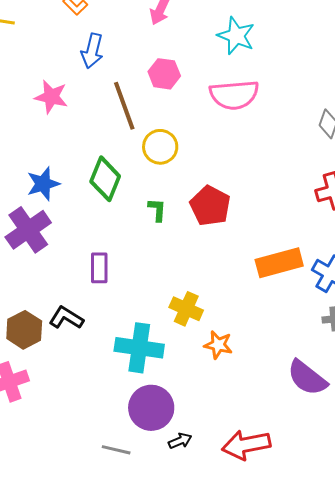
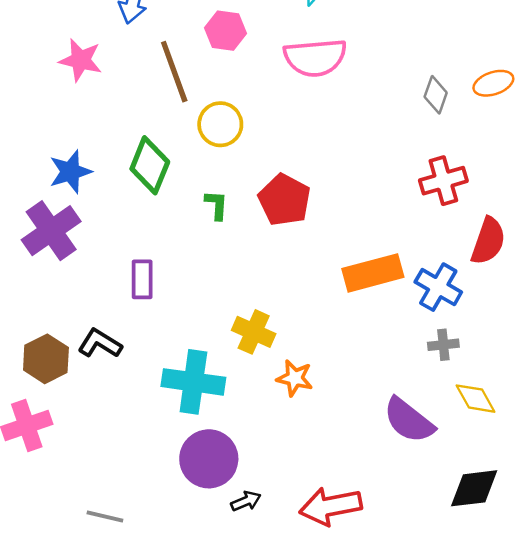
gray line: (116, 450) -> (105, 517), moved

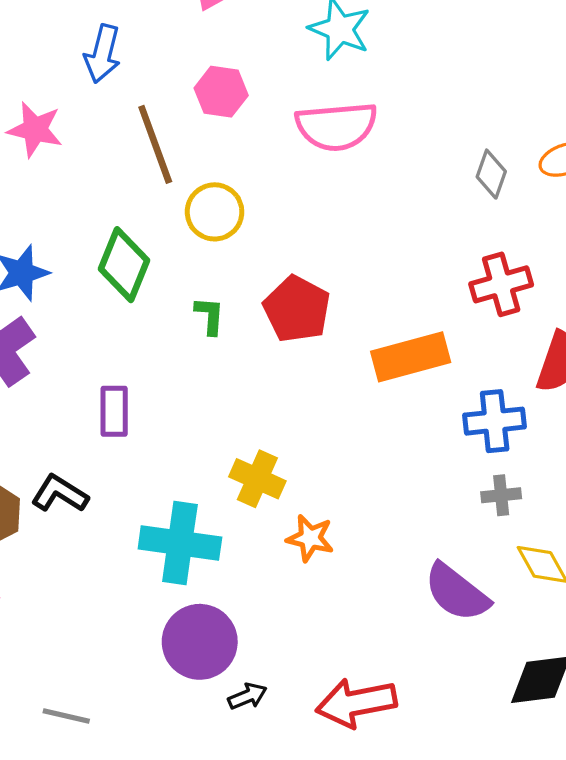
orange rectangle: (373, 273) -> (411, 357), moved
blue cross: (438, 287) -> (495, 421), turned -36

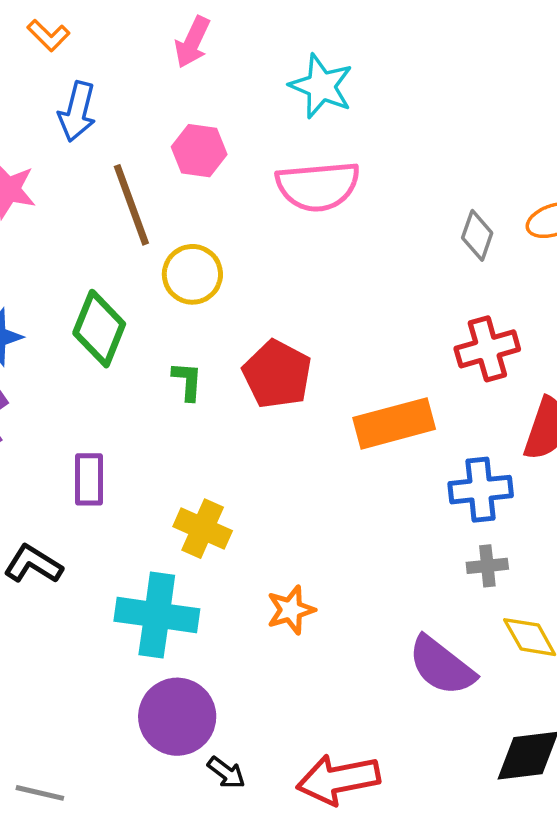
yellow cross: (257, 479) -> (203, 529), moved
orange star: (310, 538) -> (291, 610), turned -30
black arrow: (247, 696) -> (226, 773), turned 60

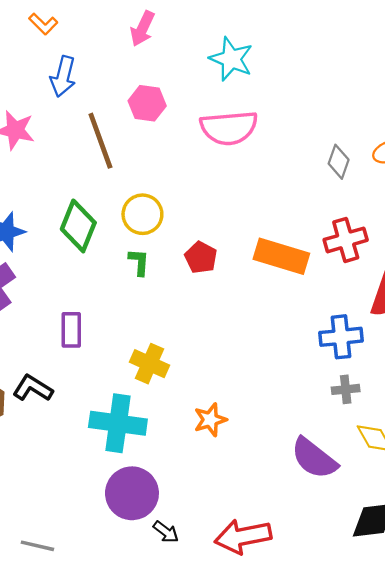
yellow circle: (192, 274) -> (142, 214), moved
red pentagon: (277, 374) -> (201, 257), size x0.7
orange rectangle: (394, 423) -> (281, 256), moved, turned 32

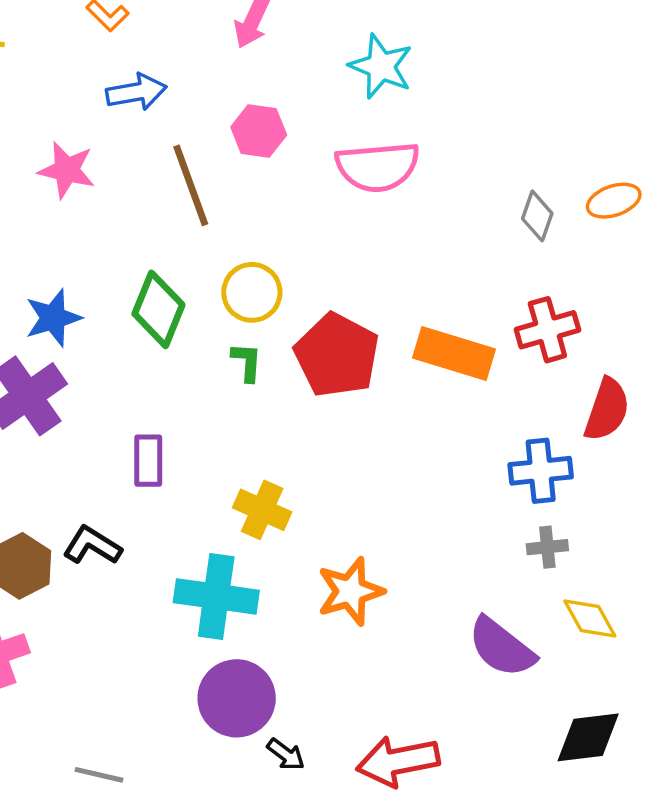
blue arrow: (63, 76) -> (136, 92), turned -114
red pentagon: (201, 257) -> (337, 355), size x1.8
orange star: (210, 420) -> (350, 591), size x1.4

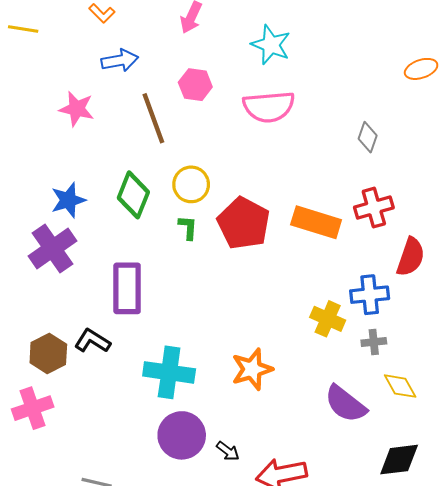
orange ellipse: (614, 201) -> (421, 69), moved
purple rectangle: (148, 461) -> (127, 288), size x1.6
yellow cross: (262, 510) -> (328, 319), moved
black arrow: (286, 754) -> (228, 451), moved

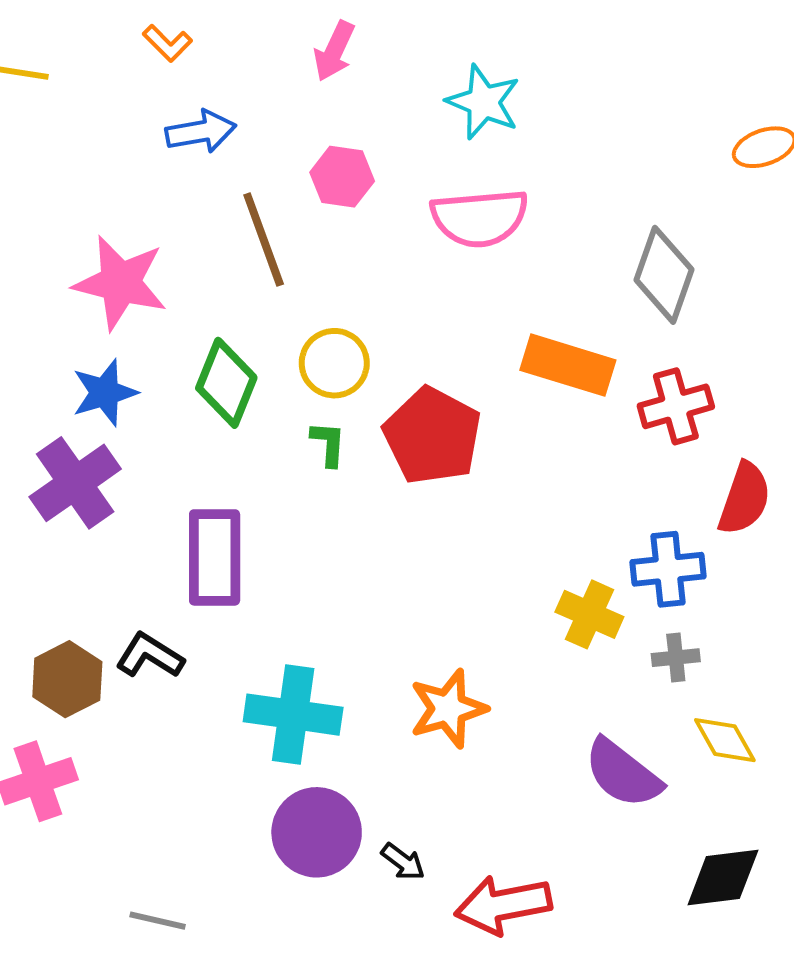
pink star: (77, 109) -> (120, 283), moved, size x1.4
gray diamond: (368, 137) -> (664, 275), size x1.6
orange rectangle: (316, 222) -> (568, 365), moved

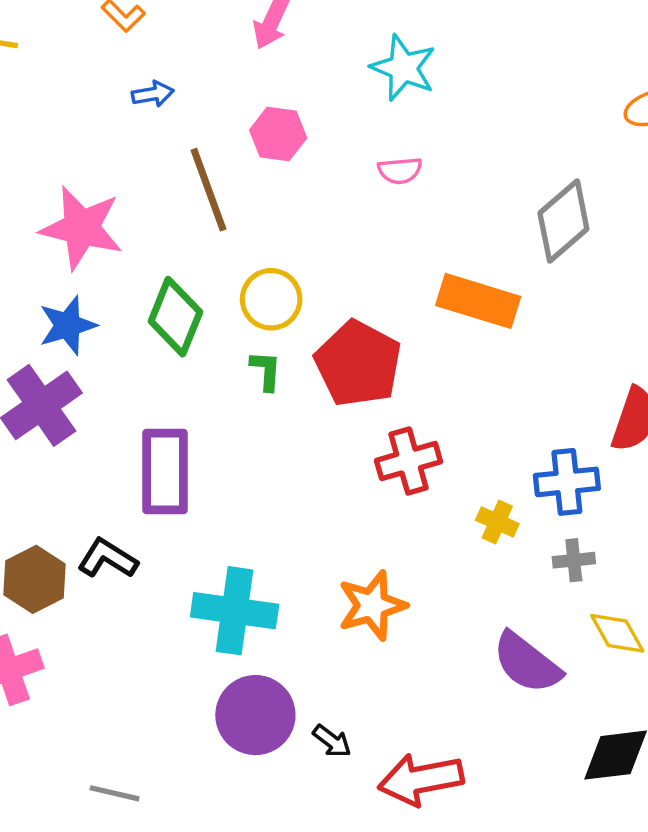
blue arrow: (201, 132) -> (153, 94), size x0.7
pink semicircle: (480, 218) -> (400, 170), size x0.5
gray diamond: (664, 275) -> (563, 221), turned 30
red cross: (676, 406) -> (409, 461), moved
yellow cross: (589, 614) -> (497, 522), size x0.7

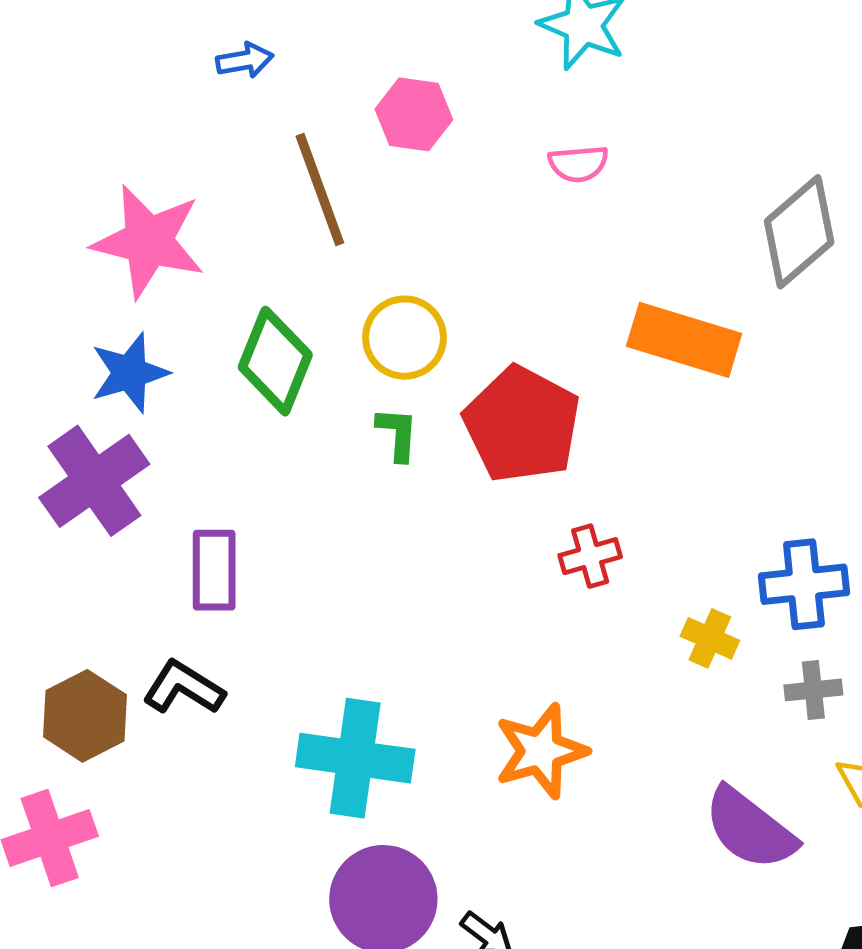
red cross: (409, 461) -> (590, 556), size x0.7
purple rectangle: (165, 471) -> (214, 570), moved, size x0.7

